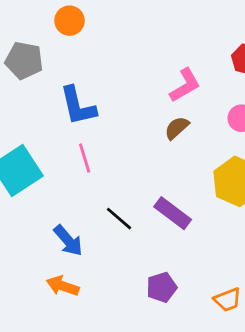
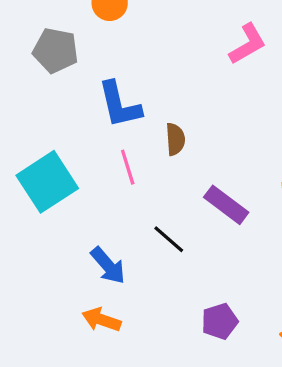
pink L-shape: (185, 85) -> (248, 44), moved
brown semicircle: (177, 128) -> (175, 139), moved, turned 128
purple rectangle: (173, 213) -> (226, 205), moved

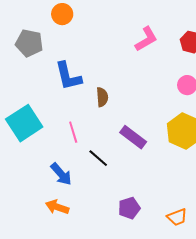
pink line: (128, 167) -> (73, 132), moved

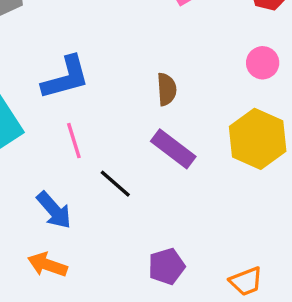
blue L-shape: (68, 76) -> (66, 78), moved, turned -92
brown semicircle: (102, 97) -> (167, 89), moved

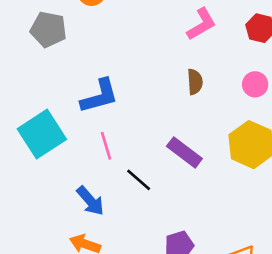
brown semicircle: (167, 89) -> (195, 82), moved

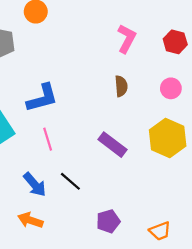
pink L-shape: (201, 24) -> (127, 39), turned -32
black line: (139, 180) -> (70, 181), moved

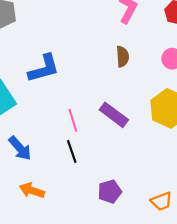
pink line: (48, 139) -> (73, 120), moved
black line: (70, 181) -> (72, 152), turned 30
blue arrow: (35, 185) -> (20, 148), moved

